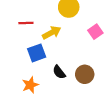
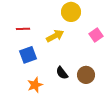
red line: (26, 23) -> (23, 29), moved
blue square: (37, 53) -> (28, 55), moved

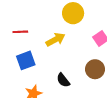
brown circle: (86, 75) -> (95, 69), moved

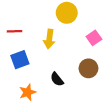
yellow arrow: (55, 40) -> (49, 39), turned 126

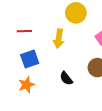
orange star: (27, 92) -> (26, 85), moved

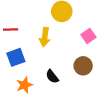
orange star: (26, 85) -> (24, 85), moved

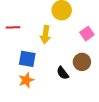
blue square: (16, 57) -> (27, 59), moved, turned 30
black semicircle: (52, 76) -> (63, 73), moved

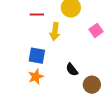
red line: (13, 27) -> (37, 15), moved
brown circle: (82, 62) -> (92, 85), moved

